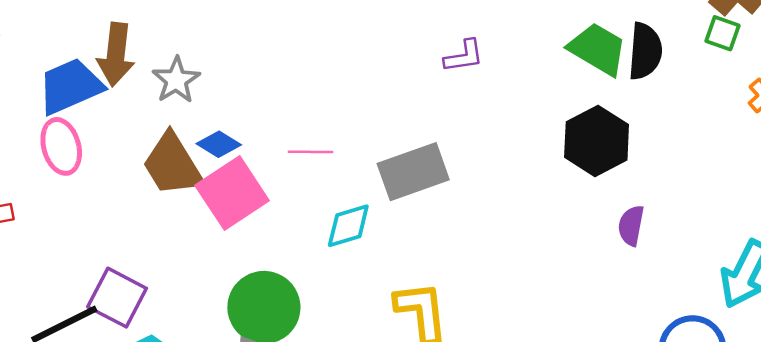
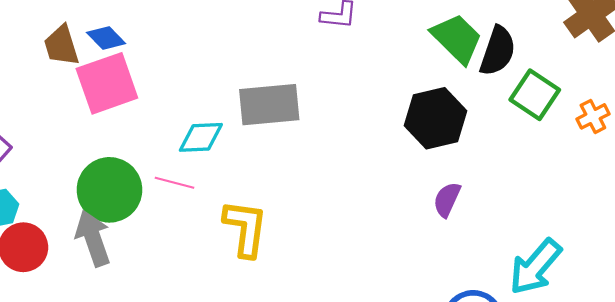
green square: (722, 33) -> (535, 95), moved, size x1.5
pink line: (310, 152) -> (175, 183), moved
brown trapezoid: (173, 165) -> (61, 46), size x0.7

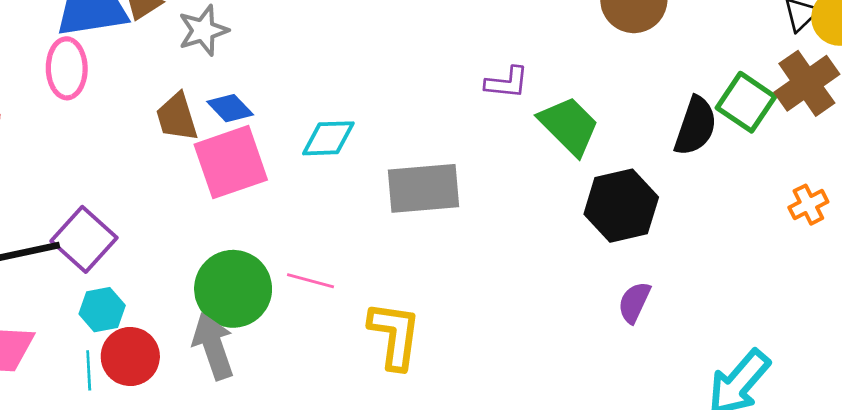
green trapezoid: (457, 39) -> (569, 126), moved
green square: (535, 95) -> (746, 102), moved
cyan diamond: (201, 137) -> (328, 138), moved

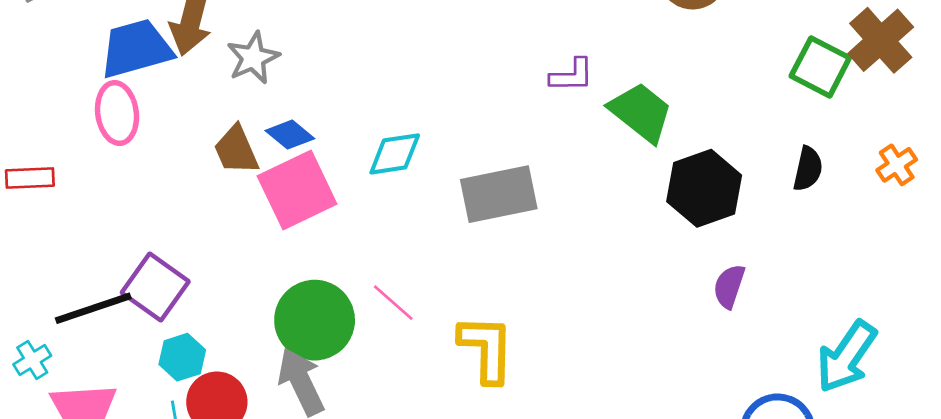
black semicircle: (695, 126) -> (808, 169), moved, size x0.7
pink line: (311, 281) -> (393, 303), turned 33

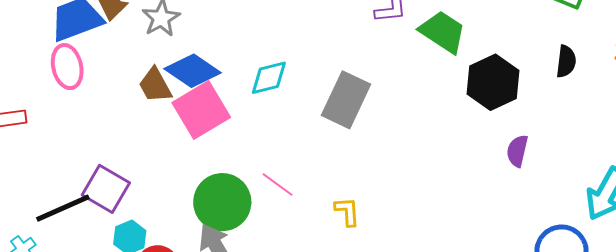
blue diamond: (290, 135) -> (193, 71), size x1.6
gray rectangle: (499, 194) -> (346, 100), turned -48
yellow L-shape: (486, 349) -> (347, 211), size x0.6

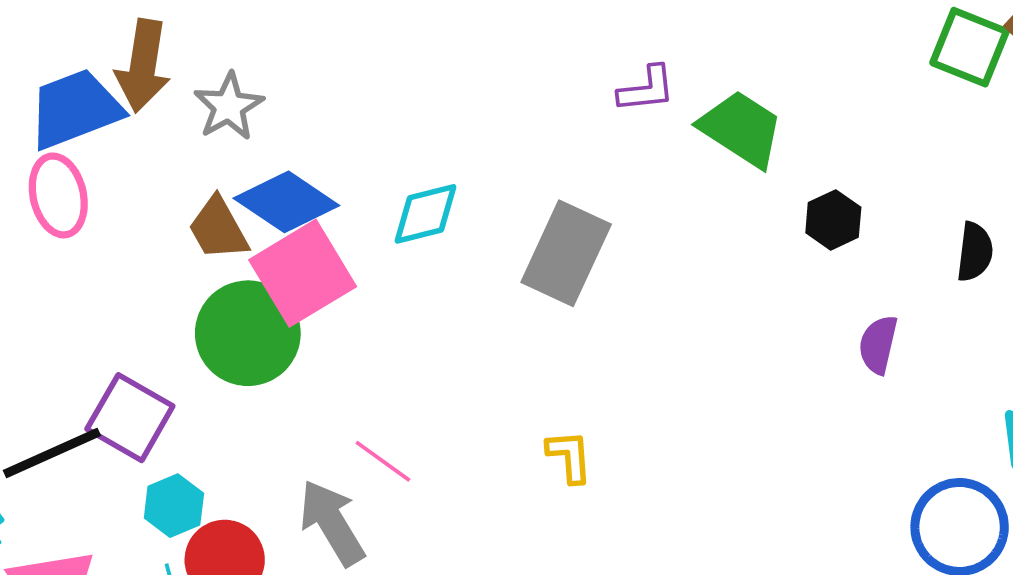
black semicircle: (566, 61) -> (975, 252), moved
black hexagon: (493, 82) -> (833, 220), size x0.6
pink line: (278, 184) -> (383, 461), moved
green circle: (222, 202) -> (248, 333), moved

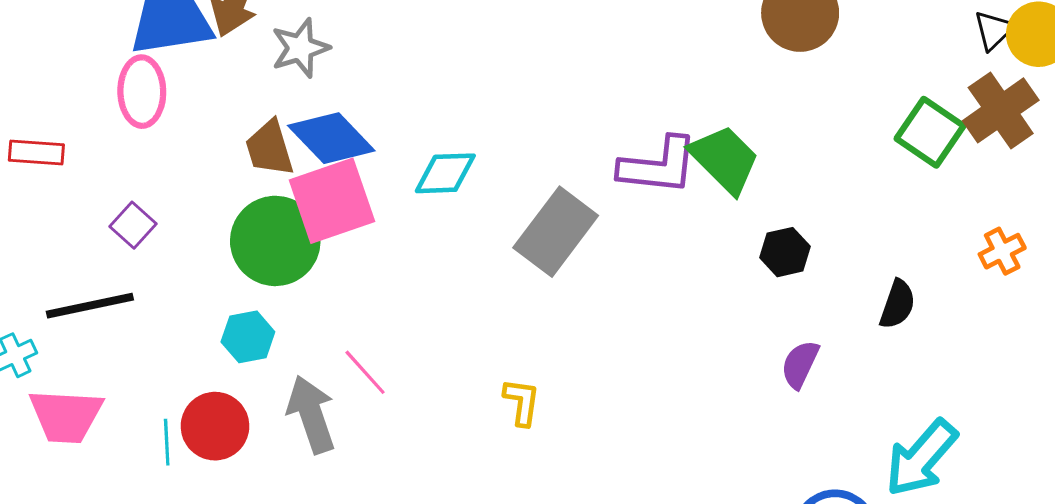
purple L-shape: (646, 89) -> (658, 166), moved, size x1.6
purple square: (130, 418) -> (133, 225), moved, size x0.6
cyan hexagon: (174, 506) -> (248, 337), moved

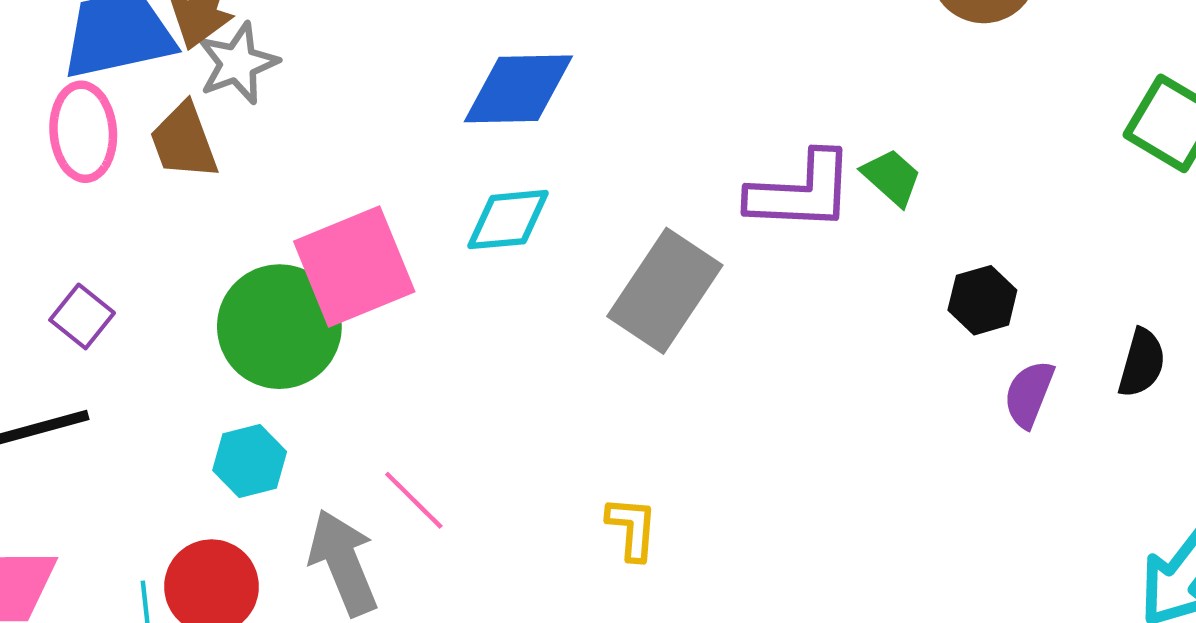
gray star: (300, 48) -> (238, 63), moved
blue diamond: (331, 138) -> (518, 89), moved, turned -44
brown trapezoid: (269, 148) -> (184, 141), moved
green trapezoid: (725, 159) -> (892, 177), size x0.6
purple semicircle: (800, 364) -> (1029, 394), moved

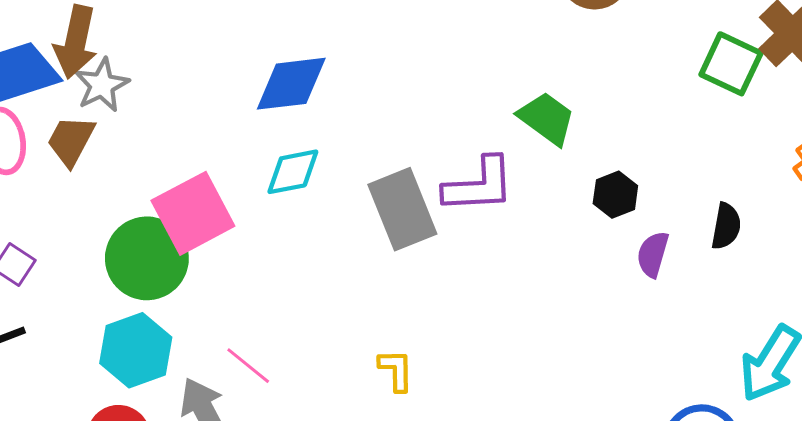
brown trapezoid: (184, 141) -> (71, 141), turned 54
green trapezoid: (892, 177) -> (547, 118), size x1.4
purple L-shape: (801, 192) -> (479, 185), moved
gray rectangle: (665, 291) -> (402, 209), turned -50
cyan hexagon: (250, 461) -> (136, 350), size x1.5

